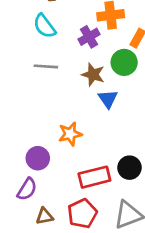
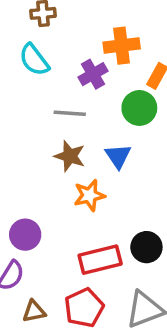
gray line: (46, 66) -> (70, 113), moved
brown star: (93, 75) -> (70, 156), moved
orange star: (70, 134) -> (89, 195), moved

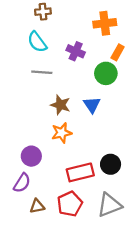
orange cross: (122, 46) -> (105, 23), moved
purple cross: (93, 74) -> (76, 51), turned -36
gray line: (70, 113) -> (42, 72), moved
orange star: (89, 195) -> (62, 133), moved

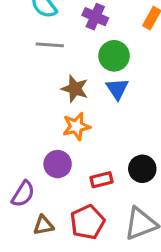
green circle: (106, 73) -> (114, 56), moved
purple circle: (31, 156) -> (58, 164), moved
red rectangle: (80, 172) -> (102, 180), size x0.6

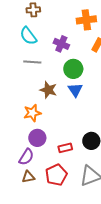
orange star: (76, 126) -> (32, 113), moved
purple semicircle: (23, 194) -> (26, 157), moved

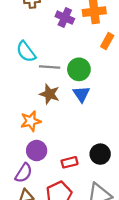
cyan semicircle: (28, 36) -> (26, 52), moved
purple cross: (61, 44) -> (65, 18), moved
gray line: (32, 62) -> (50, 67), moved

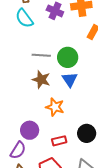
cyan semicircle: (26, 52) -> (24, 18), moved
orange star: (31, 121) -> (55, 107), moved, turned 30

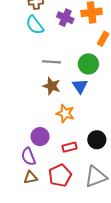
green circle: (68, 57) -> (88, 64), moved
purple semicircle: (18, 150) -> (28, 157), turned 126

